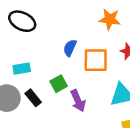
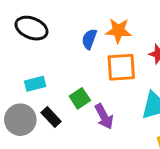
orange star: (110, 19) -> (118, 31), moved
blue semicircle: (70, 48) -> (89, 39), moved

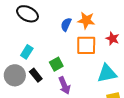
cyan rectangle: (35, 84) -> (27, 52), turned -48
purple arrow: (104, 116) -> (64, 85), moved

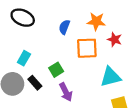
orange star: (86, 20) -> (96, 21), moved

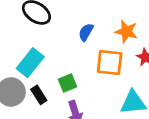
cyan rectangle: (24, 58) -> (30, 63), size x1.5

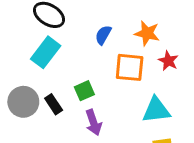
cyan rectangle: (30, 63) -> (46, 52), moved

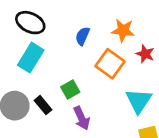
orange square: (130, 67) -> (110, 64), turned 36
cyan triangle: (156, 110) -> (139, 101), turned -44

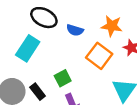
black ellipse: (30, 23) -> (44, 18), moved
blue semicircle: (82, 36) -> (75, 30), turned -98

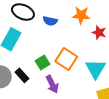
orange square: (99, 56) -> (66, 59), moved

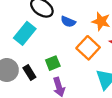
orange square: (66, 59) -> (88, 48), moved

